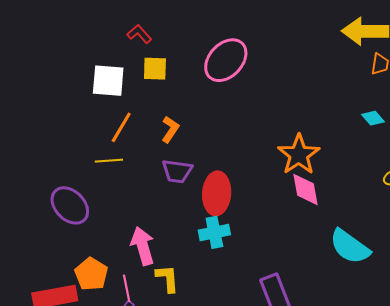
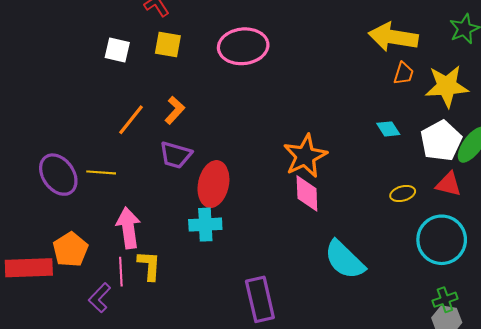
pink ellipse: (226, 60) -> (243, 46), turned 33
white square: (108, 81) -> (117, 50), size x0.7
orange line: (121, 127) -> (131, 120), moved
yellow line: (109, 161) -> (101, 172), moved
pink line: (127, 288) -> (121, 272), moved

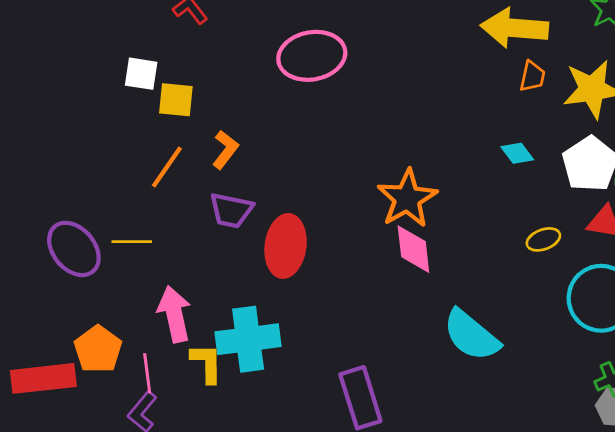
yellow square: (168, 44) -> (176, 100), moved
cyan cross: (205, 225) -> (248, 339), moved, size x1.4
pink line: (121, 272) -> (147, 373), moved

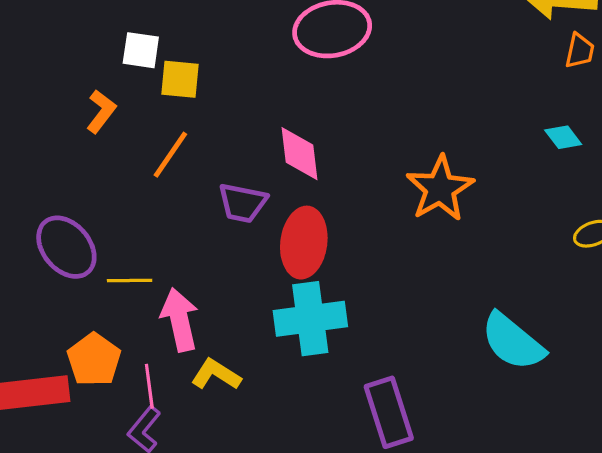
orange L-shape: (225, 150) -> (101, 111), moved
yellow line: (132, 242) -> (130, 280), moved
pink diamond: (413, 249) -> (299, 154), moved
cyan cross: (248, 339) -> (310, 319), moved
yellow L-shape: (207, 363) -> (216, 374), turned -57

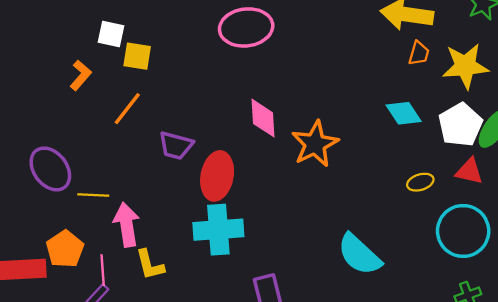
cyan diamond: (563, 137) -> (404, 113), size x1.4
pink diamond: (299, 154) -> (263, 118), moved
yellow L-shape: (216, 374) -> (150, 265), turned -140

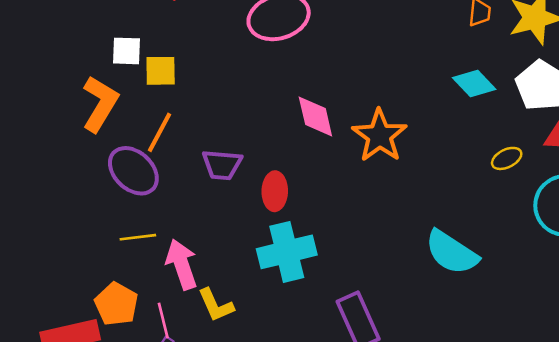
orange L-shape: (81, 75) -> (100, 104), size x1.6
purple ellipse: (50, 169) -> (133, 171), moved
red ellipse: (217, 176) -> (275, 191), size x0.7

